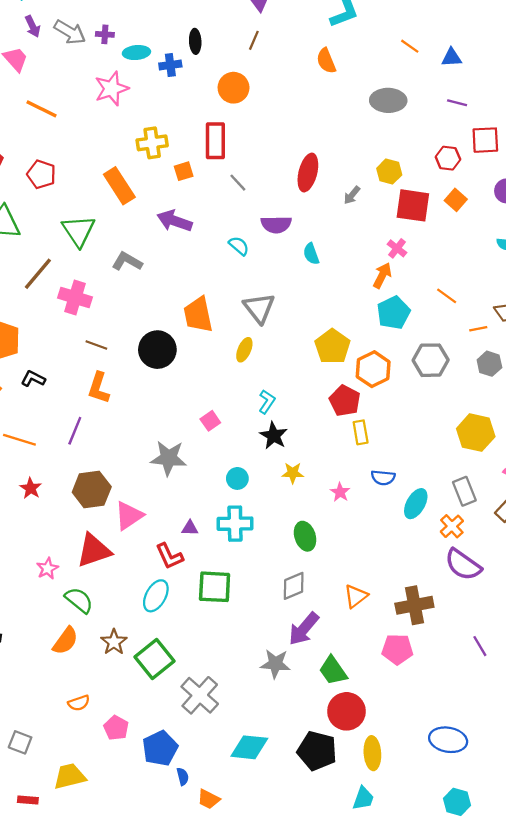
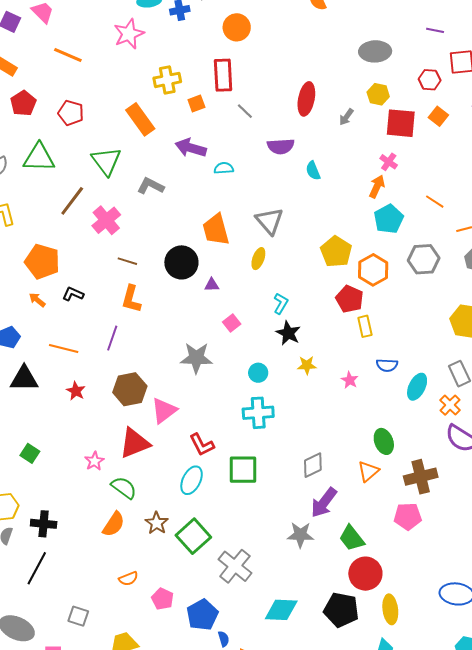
gray ellipse: (388, 100) -> (375, 51), moved
cyan semicircle: (239, 246) -> (224, 168), moved, turned -42
pink cross: (75, 297) -> (106, 220), turned 36
purple triangle: (190, 528) -> (212, 285), moved
green ellipse: (305, 536) -> (384, 441), moved

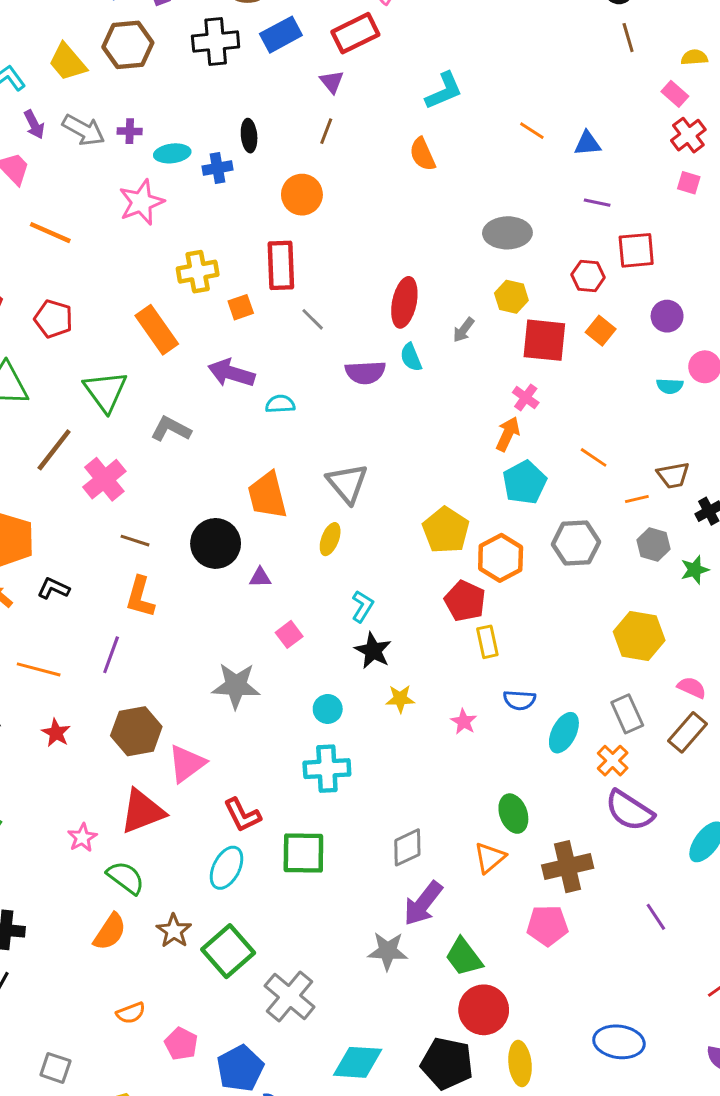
cyan semicircle: (313, 171) -> (411, 357), moved

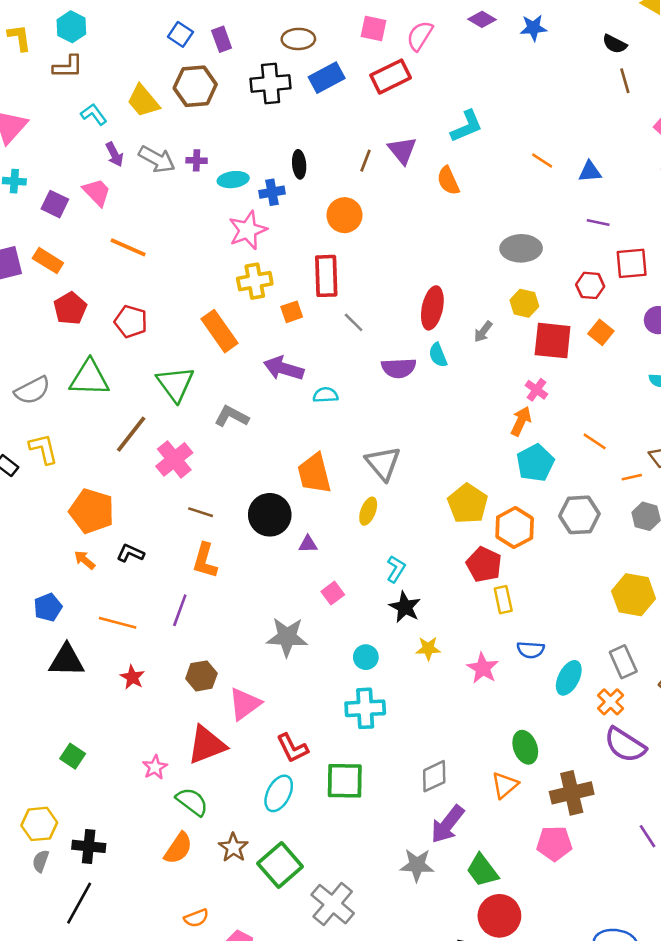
purple triangle: (332, 82) -> (402, 150), moved, size x1.4
pink star: (141, 202) -> (248, 230), moved
pink star: (464, 722) -> (483, 668), size x1.4
brown hexagon: (136, 731) -> (201, 676), size x0.7

